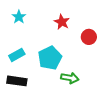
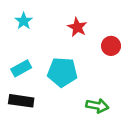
cyan pentagon: (50, 58) -> (62, 72), turned 30
green arrow: (70, 78) -> (97, 106), moved

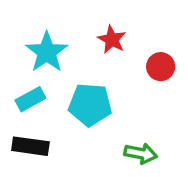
cyan star: (24, 21) -> (47, 52), moved, size x1.6

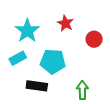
black rectangle: (30, 146) -> (37, 86), moved
green arrow: (141, 153) -> (82, 90), turned -102

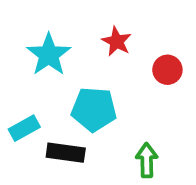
cyan rectangle: (18, 58) -> (24, 128), moved

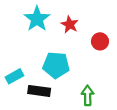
cyan star: (49, 55) -> (37, 19), moved

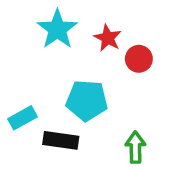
red circle: (100, 41) -> (139, 59), moved

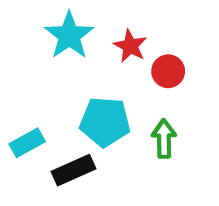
black rectangle: (61, 140) -> (73, 170), turned -32
green arrow: (135, 147) -> (164, 139), moved

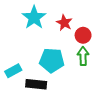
green arrow: (164, 139) -> (83, 56), moved
black rectangle: (73, 170) -> (36, 84), turned 30

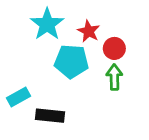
cyan pentagon: (52, 60) -> (71, 61), moved

